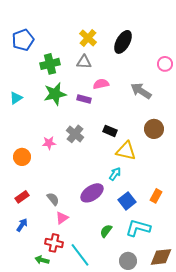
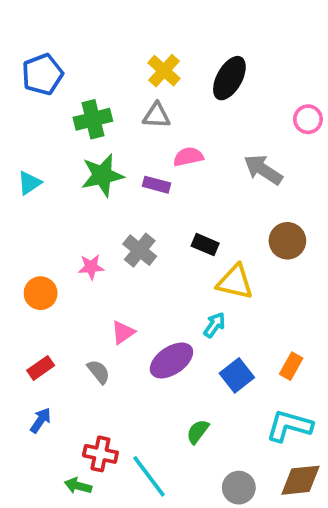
pink triangle: (62, 218) -> (123, 332), moved
cyan L-shape: (138, 228) -> (289, 426), moved

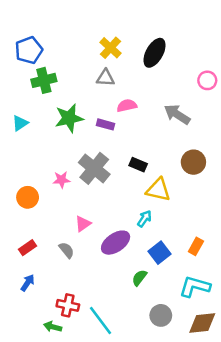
green cross: (93, 119) -> (44, 80), moved
gray cross: (140, 250) -> (94, 168), size x1.4
green semicircle: (198, 432) -> (139, 278), moved
gray circle: (239, 488) -> (161, 315), moved

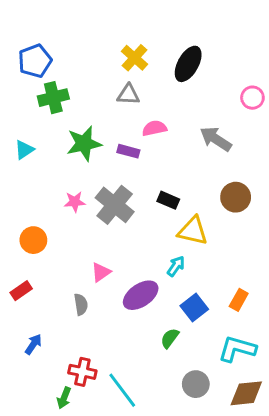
pink star: (61, 180) -> (75, 202), moved
red rectangle: (28, 248) -> (21, 291), moved
gray semicircle: (67, 250) -> (81, 304), turned 30
green arrow: (53, 327) -> (64, 398), turned -84

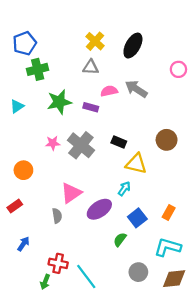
gray arrow: (216, 139) -> (136, 89), moved
pink triangle: (101, 272) -> (71, 193), size x1.5

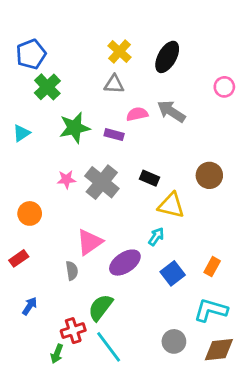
green cross: (38, 69) -> (47, 87), turned -30
green semicircle: (120, 240) -> (100, 307), moved, size x1.5
red cross: (58, 263) -> (73, 331), turned -30

